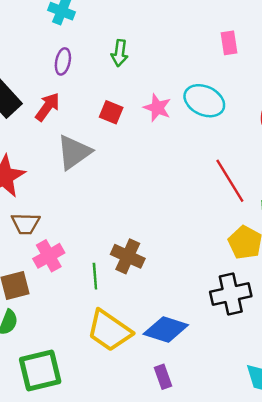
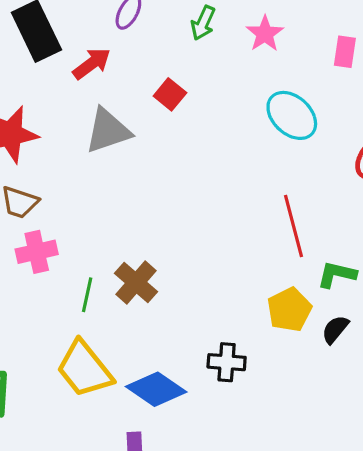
pink star: (157, 108) -> (265, 34), moved
black cross: (231, 294) -> (227, 362), moved, size x0.7

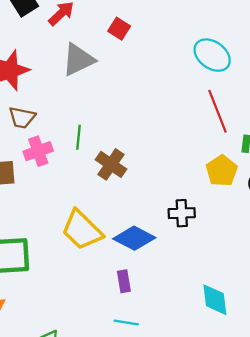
cyan ellipse: (292, 115) -> (212, 55), moved
green line: (87, 295) -> (79, 137), moved

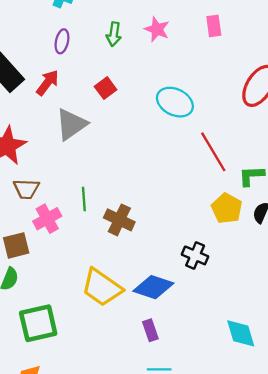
red square: (119, 29) -> (106, 88), turned 30
cyan ellipse: (212, 55) -> (175, 102), moved
black cross: (182, 213) -> (195, 255), turned 35

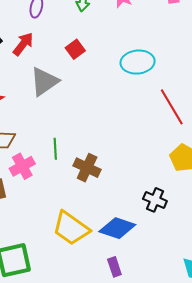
cyan ellipse: (175, 102) -> (138, 62), turned -32

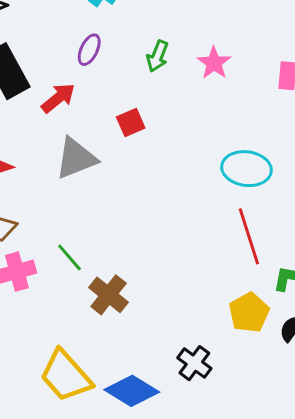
cyan ellipse: (138, 62) -> (247, 169), moved
green line: (55, 149) -> (70, 257), turned -50

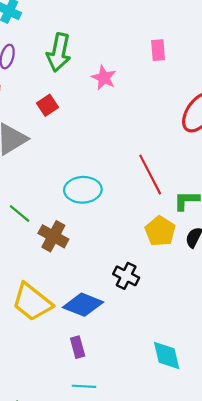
green arrow: (157, 56) -> (59, 52), size x1.6
pink star: (214, 63) -> (104, 78), moved
cyan ellipse: (247, 169) -> (83, 190), moved

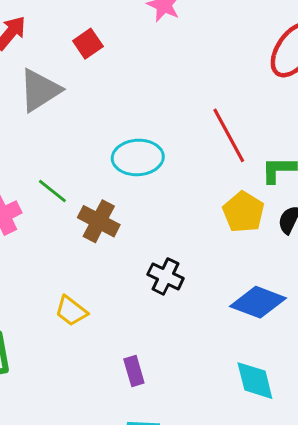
black cross: (126, 276) -> (166, 276), moved
yellow trapezoid: (32, 302) -> (71, 311), size x0.6
blue diamond: (83, 305) -> (258, 302), moved

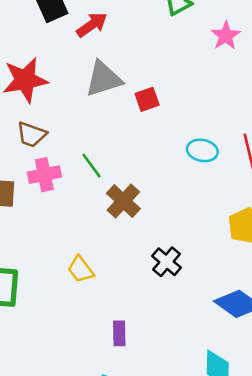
red square: (88, 44) -> (147, 99), moved
cyan ellipse: (138, 157) -> (202, 150), moved, size x0.7

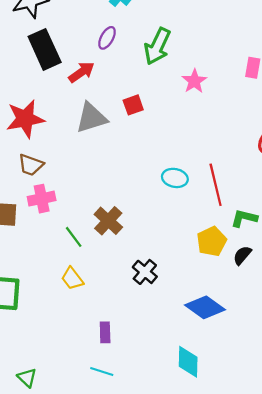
red square: (147, 99) -> (133, 105), moved
green line: (92, 166) -> (74, 237), moved

